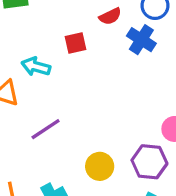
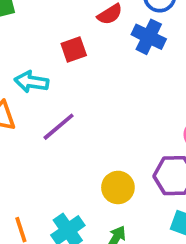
purple line: (46, 129) -> (59, 127), moved

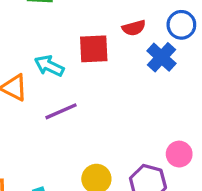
red square: (74, 49) -> (94, 49), size x1.4

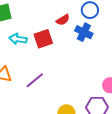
cyan arrow: (49, 66) -> (18, 39), moved

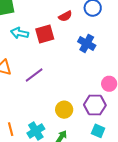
blue cross: (84, 32) -> (87, 43), moved

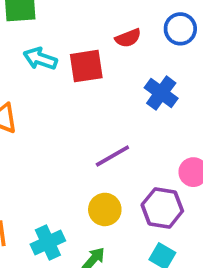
purple line: (34, 75) -> (112, 156), moved

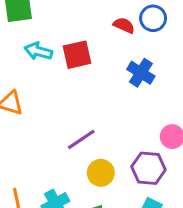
red semicircle: (128, 38) -> (124, 25), moved, turned -130
purple line: (112, 156) -> (81, 139), moved

